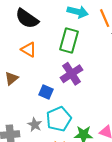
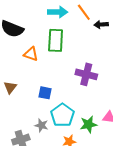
orange triangle: (29, 50) -> (31, 54), moved
purple cross: (71, 74) -> (86, 74), moved, turned -30

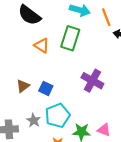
brown triangle: (10, 87) -> (23, 86), moved

